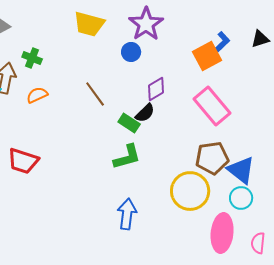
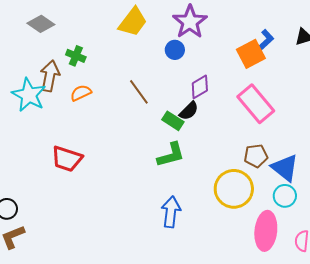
yellow trapezoid: (89, 24) -> (133, 22), turned -68
brown pentagon: (212, 158) -> (256, 156), size x0.7

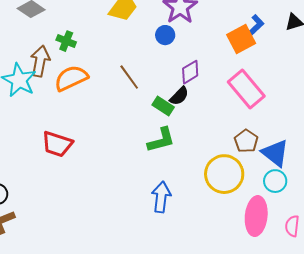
orange semicircle: (81, 93) -> (71, 78), size x1.6
brown pentagon: (256, 156) -> (246, 141), turned -30

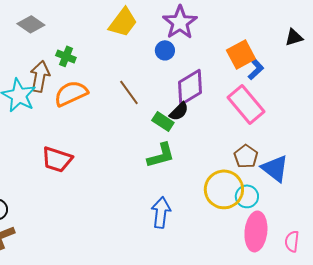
blue L-shape: (256, 25) -> (256, 69), moved
purple diamond: (190, 72) -> (190, 87), size x1.5
cyan circle: (275, 181) -> (247, 196), moved

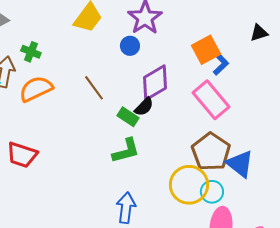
brown pentagon: (246, 156) -> (211, 152), size x1.6

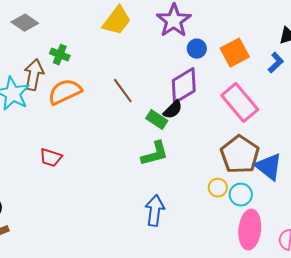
blue circle: (130, 46) -> (197, 49), moved
blue L-shape: (221, 65) -> (276, 63), moved
red trapezoid: (22, 155) -> (51, 158), size x0.7
yellow circle: (189, 185) -> (218, 188), size x0.5

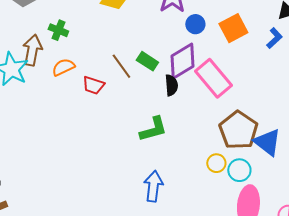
orange semicircle: (65, 92) -> (63, 67), size x0.7
pink rectangle: (240, 103) -> (213, 78), moved
black semicircle: (173, 110) -> (171, 85), turned -50
green rectangle: (157, 120) -> (147, 61), moved
red trapezoid: (51, 158) -> (93, 85), moved

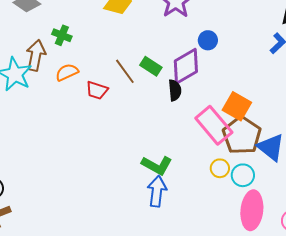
blue circle: (195, 24) -> (208, 40), moved
orange square: (233, 28) -> (237, 106), moved, turned -32
pink rectangle: (213, 78) -> (214, 125), moved
green L-shape: (153, 129) -> (157, 165), moved, turned 44

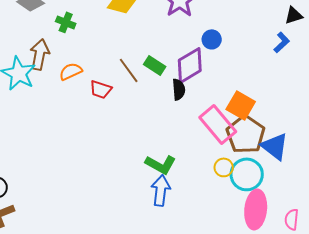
green cross: (62, 35) -> (66, 22), moved
cyan circle: (243, 175) -> (247, 174), size x1.4

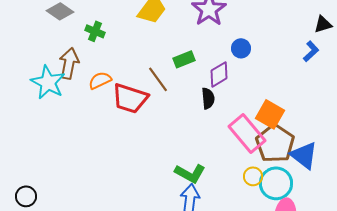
green rectangle: (155, 65) -> (184, 59), moved, turned -55
purple diamond: (190, 65) -> (219, 74), size x0.7
red trapezoid: (101, 89) -> (130, 98), size x1.6

